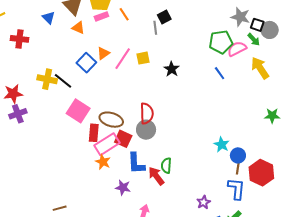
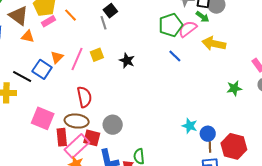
yellow arrow: (260, 68) -> (214, 44), turned -35
black line: (63, 81) -> (22, 77), moved
red semicircle: (147, 113) -> (84, 97), moved

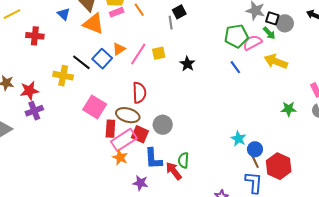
orange triangle: (28, 37) -> (93, 24), size x1.6
brown line: (210, 146) -> (255, 161), turned -32

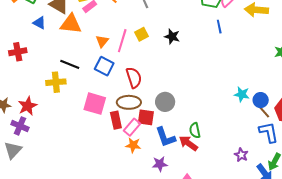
blue square: (102, 59) -> (104, 66), moved
blue line: (235, 67) -> (219, 27), turned 40
purple cross: (34, 111) -> (20, 126), moved, turned -30
pink rectangle: (124, 140) -> (132, 127), size x0.7

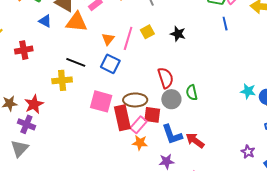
red semicircle: (134, 78) -> (166, 78), moved
red rectangle: (116, 120) -> (122, 118), size x1.4
green semicircle: (195, 130) -> (192, 93), moved

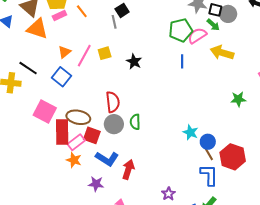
blue L-shape: (172, 134) -> (107, 159), turned -50
red arrow: (195, 141) -> (128, 169), turned 60
purple star: (248, 152) -> (168, 194), moved

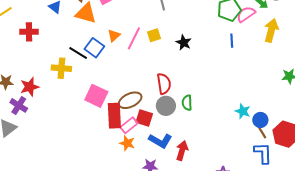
yellow arrow: (222, 53) -> (271, 30), turned 90
blue square: (62, 77) -> (94, 48), moved
brown ellipse: (78, 117) -> (130, 100), turned -35

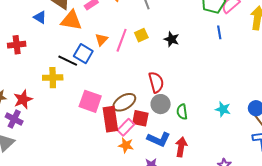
green semicircle: (187, 103) -> (182, 112), moved
cyan star: (243, 111) -> (223, 109), moved

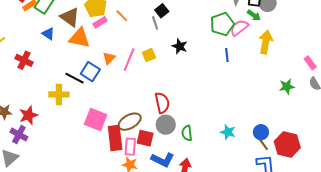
black star: (172, 39) -> (180, 46), moved
red cross: (17, 45) -> (24, 60), turned 30
pink rectangle: (126, 127) -> (130, 147), turned -42

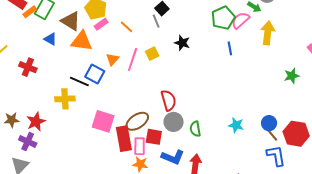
orange line: (122, 16) -> (127, 27), moved

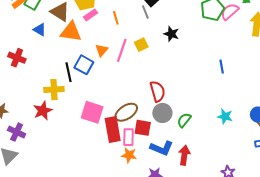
orange line: (127, 27) -> (116, 18), turned 32
blue line: (230, 48) -> (222, 67), moved
black line: (79, 81) -> (68, 72), turned 54
red star: (36, 122) -> (43, 111), moved
green semicircle: (195, 129) -> (184, 120), turned 49

